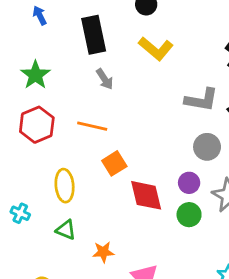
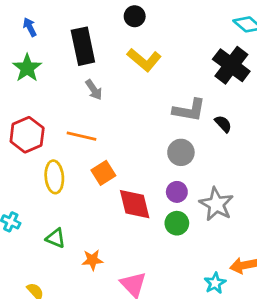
green star: (35, 75) -> (27, 68), moved
gray circle: (207, 147) -> (181, 152), moved
yellow ellipse: (65, 186) -> (54, 177), moved

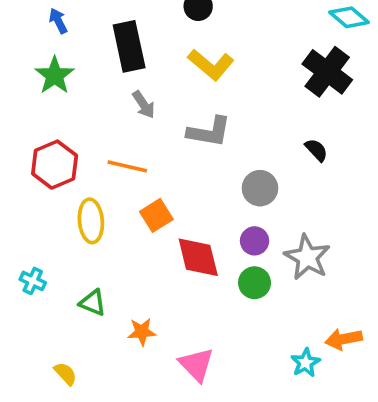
gray L-shape: (189, 110) -> (209, 132), moved

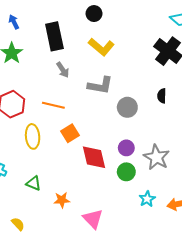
black semicircle: (316, 150) -> (162, 96), turned -136
gray circle: (260, 188) -> (127, 107), moved
cyan star: (305, 363) -> (147, 199), moved

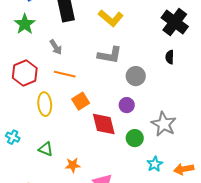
gray arrow: (63, 70) -> (56, 47), moved
black semicircle: (162, 96) -> (170, 57), moved
purple circle: (126, 148) -> (127, 105), moved

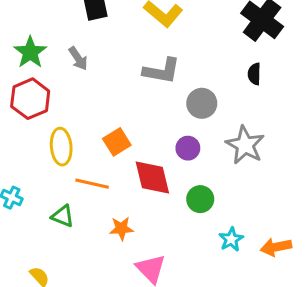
green star: (25, 24) -> (30, 52), moved
orange line: (65, 74) -> (92, 184), moved
gray star: (164, 124) -> (245, 145), moved
orange star: (73, 165) -> (121, 228), moved

